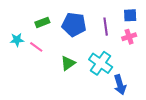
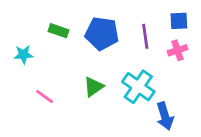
green rectangle: (42, 22) -> (59, 31), turned 40
pink line: (36, 47) -> (45, 96), moved

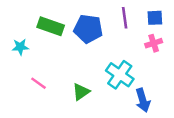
green rectangle: (59, 31) -> (51, 26), size x1.5
purple line: (145, 36) -> (125, 18), moved
green triangle: (94, 87) -> (81, 92), moved

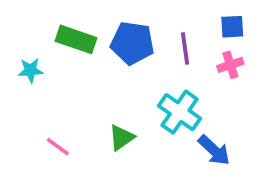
purple line: (125, 18) -> (185, 49), moved
pink line: (38, 83) -> (58, 147), moved
blue arrow: (143, 100) -> (214, 150), turned -30

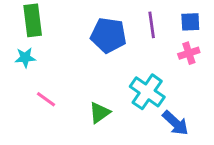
green rectangle: (76, 39) -> (33, 20), moved, turned 64
purple line: (185, 49) -> (152, 25), moved
pink line: (58, 147) -> (46, 99), moved

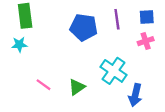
pink line: (46, 99) -> (43, 85), moved
blue arrow: (175, 123) -> (135, 95), turned 60

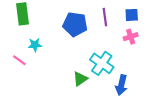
cyan star: (19, 45) -> (35, 45), moved
pink line: (43, 85) -> (19, 60), moved
green triangle: (77, 87) -> (80, 79), moved

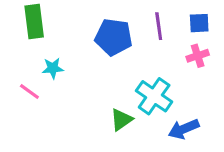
blue arrow: (121, 85) -> (184, 129), turned 54

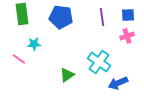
blue pentagon: (114, 37) -> (61, 17), moved
green triangle: (121, 120) -> (67, 75), moved

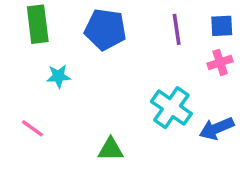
pink line: (19, 59) -> (32, 128), moved
green triangle: (67, 75) -> (111, 149), moved, turned 35
blue arrow: (118, 83) -> (217, 128), moved

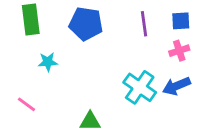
blue arrow: (217, 128) -> (176, 86), moved

